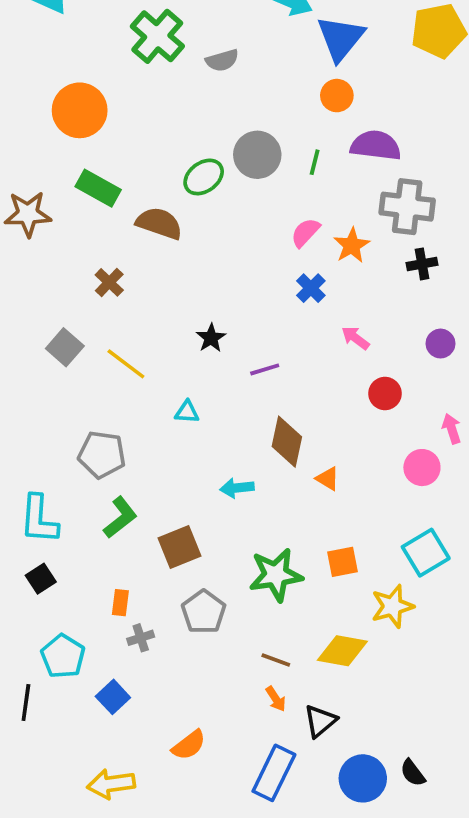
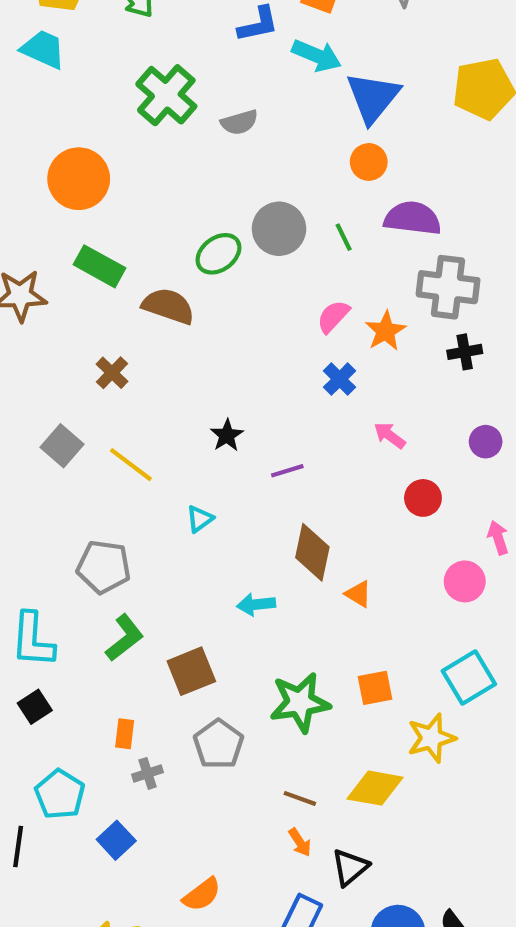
green line: (315, 162) -> (344, 237), turned -40
cyan triangle: (187, 412) -> (200, 519), turned -40

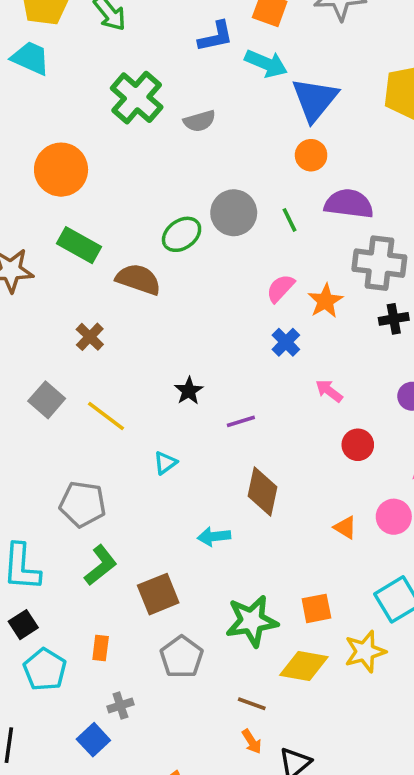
orange triangle: (358, 594) -> (345, 527), moved
gray cross: (148, 773) -> (120, 706), moved
yellow diamond: (375, 788) -> (304, 666), moved
cyan pentagon: (60, 794) -> (45, 670), moved

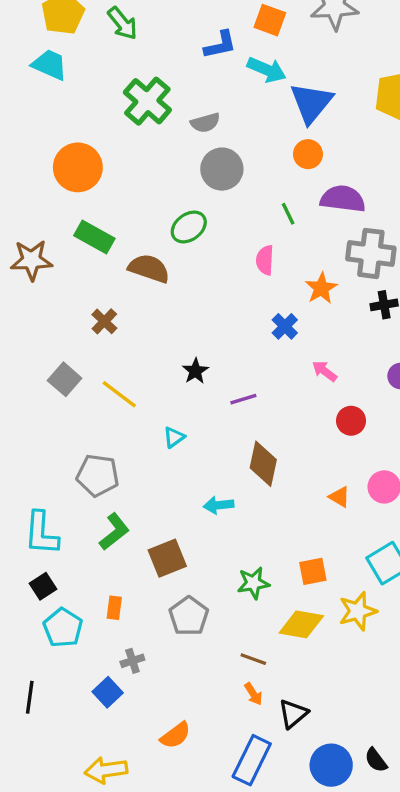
gray circle: (234, 213) -> (222, 169), moved
pink semicircle: (280, 288) -> (265, 260), moved, turned -40
green star: (252, 621) -> (253, 583), size x0.7

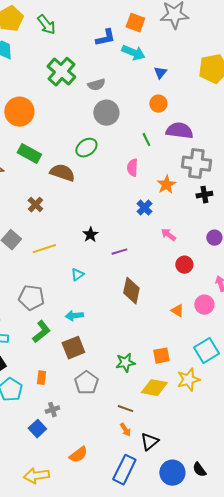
blue triangle: (311, 103) -> (160, 73), size x0.5
yellow line: (119, 394) -> (44, 249), turned -55
cyan arrow: (219, 505) -> (74, 316), moved

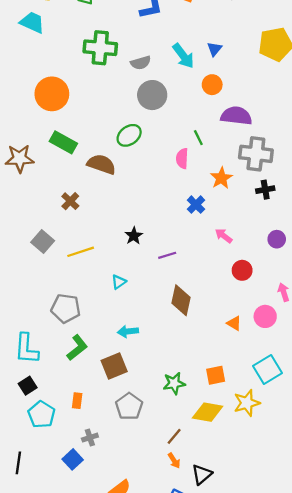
cyan arrow: (133, 53) -> (183, 56), moved, turned 30
green cross: (61, 72) -> (100, 48), turned -36
green line: (146, 140) -> (198, 138), moved
cyan arrow: (74, 316) -> (128, 331), moved
brown line: (125, 409) -> (174, 436), turned -70

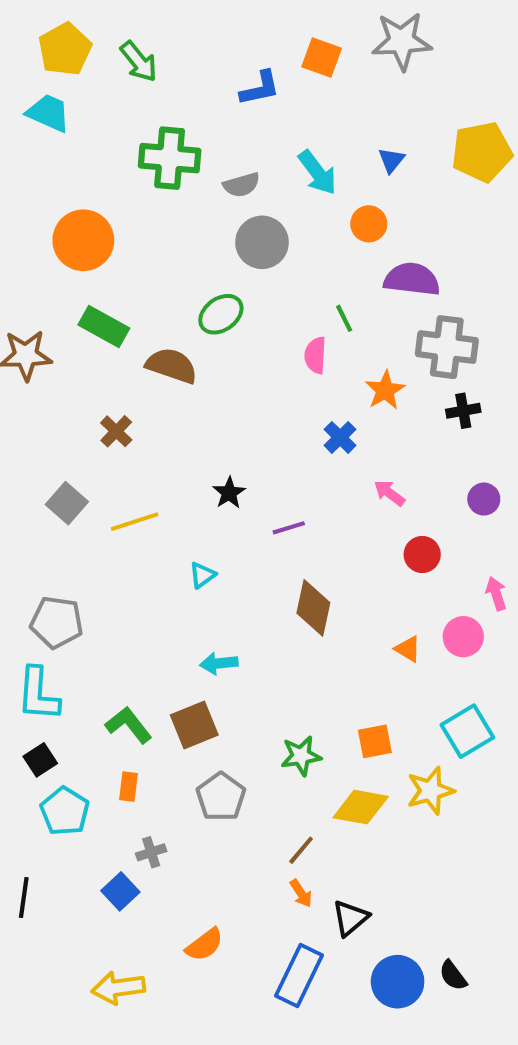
blue triangle: (214, 49) -> (391, 160), moved
gray pentagon: (66, 308) -> (57, 622), moved
green L-shape: (77, 348) -> (129, 725), moved, turned -90

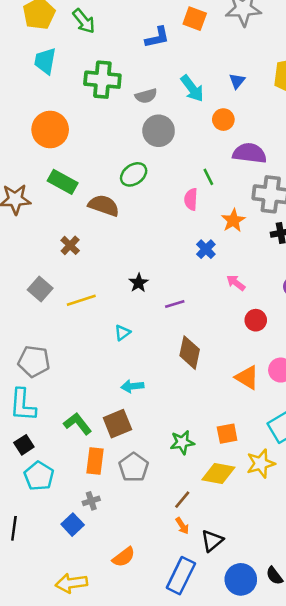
cyan trapezoid: (48, 113) -> (45, 61), moved, turned -104
orange triangle: (408, 649) -> (247, 378), size x1.5
orange rectangle: (129, 787) -> (95, 461), moved, size x1.5

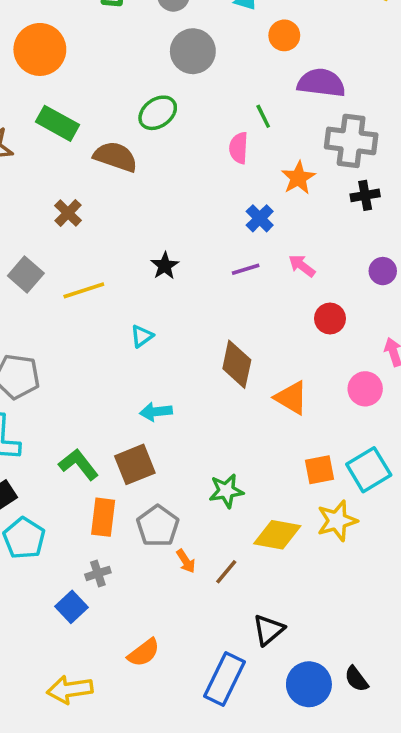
purple line: (175, 304) -> (246, 269), moved
orange triangle: (247, 378) -> (291, 398), moved
orange square: (227, 434) -> (319, 470), moved
orange arrow: (182, 526) -> (186, 561), moved

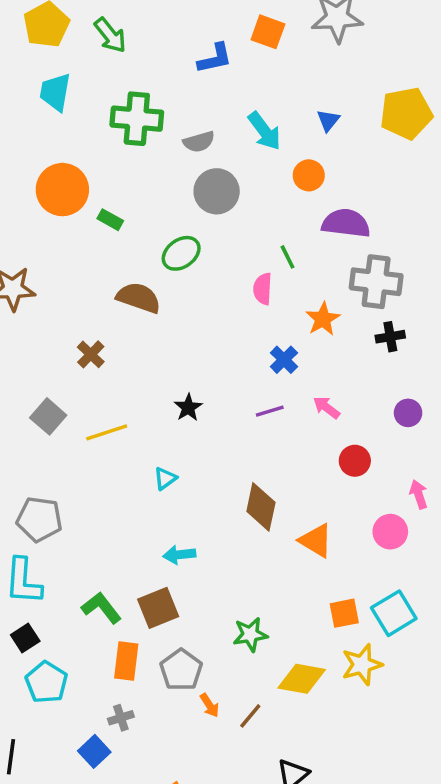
green rectangle: (57, 123) -> (110, 220), moved, size x0.6

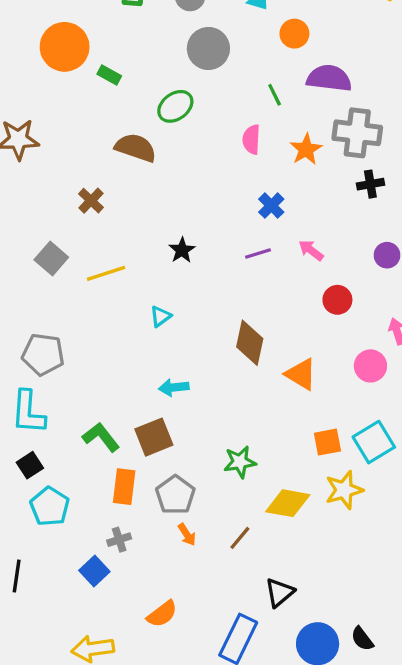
green line: (287, 257) -> (275, 95), moved
orange star: (323, 319) -> (306, 149), moved
orange arrow: (209, 705) -> (187, 535), moved

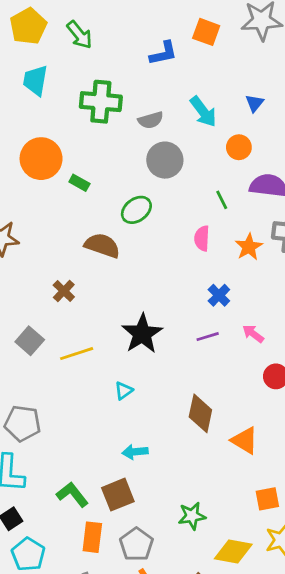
black star: (182, 250) -> (142, 334), size x1.8

